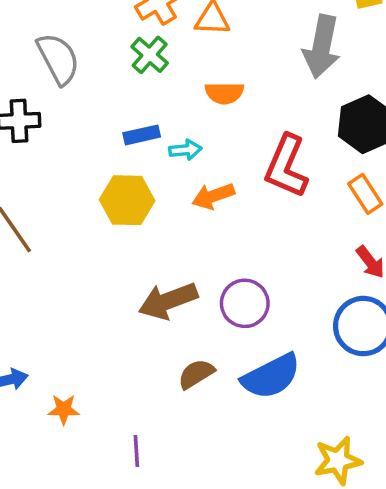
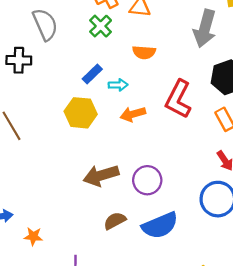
blue rectangle: (142, 135) -> (92, 74), turned -36

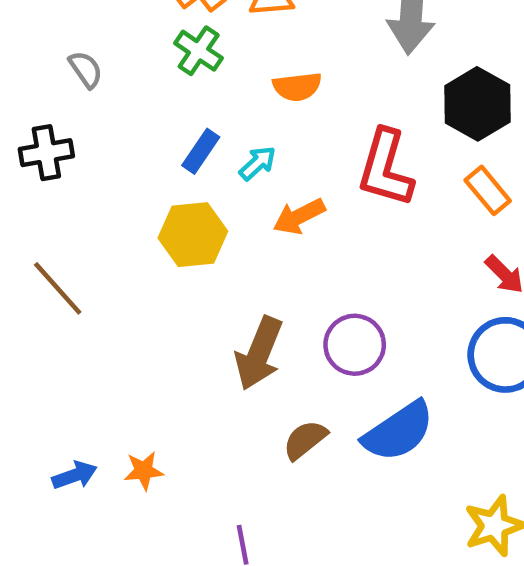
gray semicircle: (45, 24) -> (86, 69), size x0.6
cyan arrow: (118, 85) -> (258, 163), turned -30
brown arrow: (101, 175) -> (259, 353), turned -40
orange star: (33, 236) -> (144, 471), moved

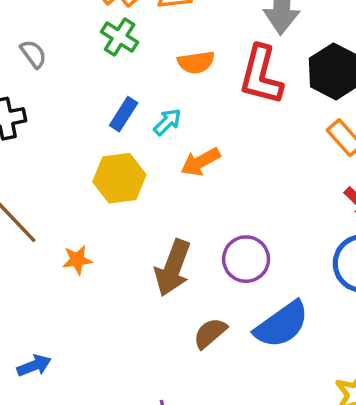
red L-shape: (385, 168) -> (261, 75), moved
orange star: (144, 471) -> (77, 260), moved

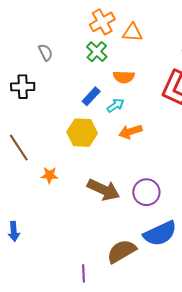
orange semicircle: (196, 62) -> (124, 77), moved
brown arrow: (173, 268) -> (104, 190), turned -96
brown semicircle: (210, 333) -> (122, 251), moved, size x1.4
blue arrow: (34, 366) -> (14, 231), turned 96

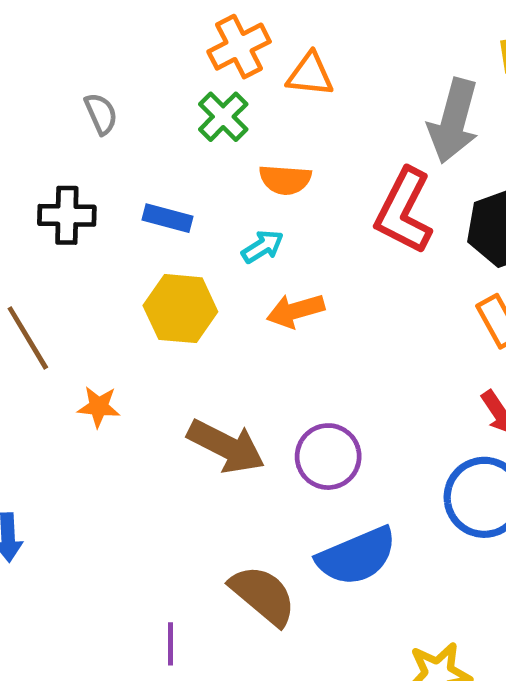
black cross: (23, 87) -> (67, 215), moved
blue rectangle: (91, 96) -> (168, 218), moved, turned 60
brown semicircle: (122, 251) -> (263, 595), turned 68

